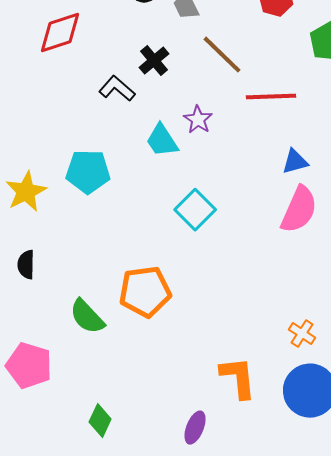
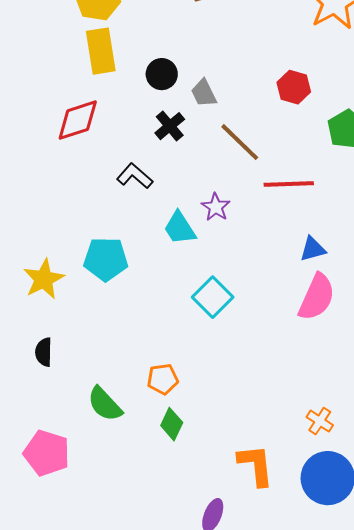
black cross: (154, 61) -> (170, 126), moved
orange pentagon: (145, 292) -> (163, 379), size x0.6
green diamond: (100, 421) -> (172, 424), moved

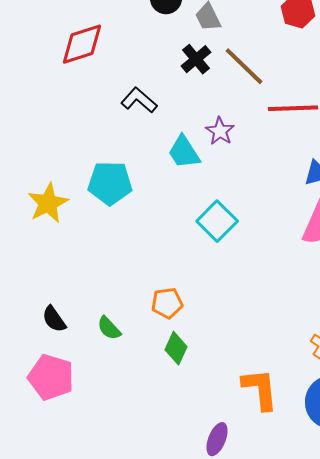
black cross: (170, 126) -> (196, 59), moved
black semicircle: (44, 352) -> (54, 319), moved, turned -36
green semicircle: (105, 404) -> (109, 328), size x0.7

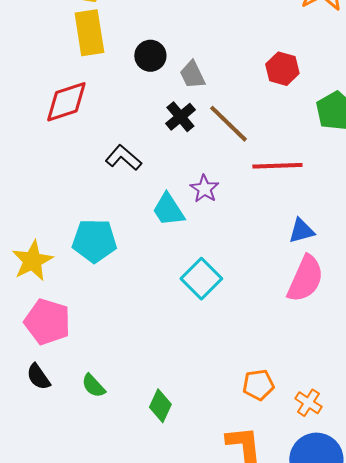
orange pentagon: (167, 303) -> (258, 385), moved
pink pentagon: (51, 377) -> (47, 322), moved

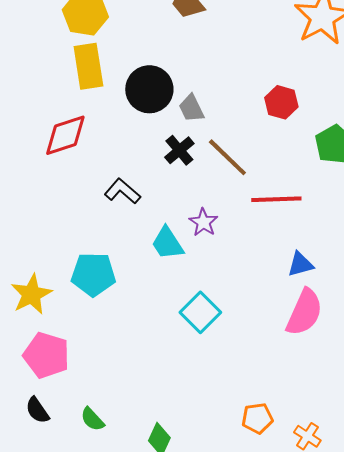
black circle: (150, 56) -> (149, 89), size x1.5

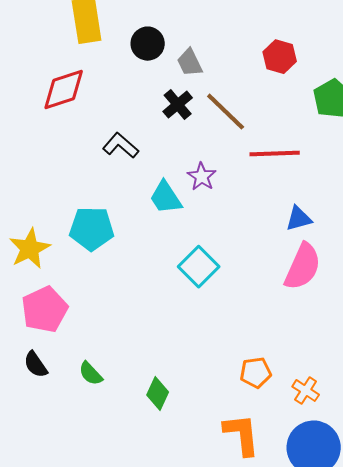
black circle: (149, 89) -> (148, 44), size x0.7
pink pentagon: (46, 355) -> (45, 310), turned 30

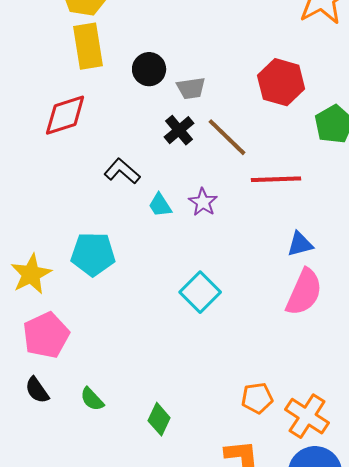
red hexagon: (280, 57) -> (281, 82), size x1.4
gray trapezoid: (190, 63) -> (191, 88), turned -72
cyan trapezoid: (166, 198) -> (160, 205), moved, size x0.7
orange cross: (306, 391) -> (307, 416), size x1.6

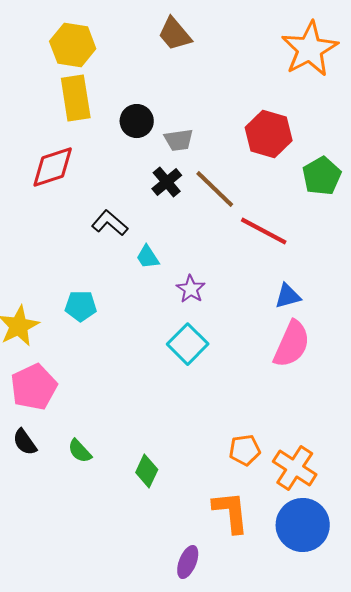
red line: (276, 179) -> (264, 231), turned 30
purple star: (203, 202) -> (191, 289), moved
cyan pentagon: (93, 254) -> (81, 306), size x0.7

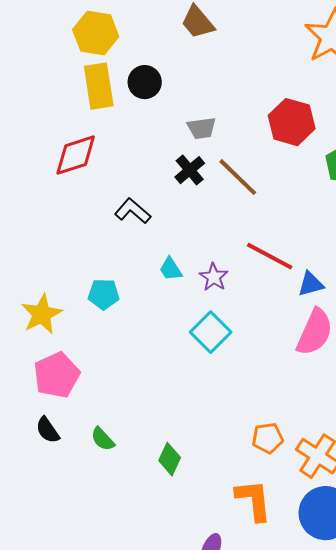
black circle: (137, 121) -> (145, 82), moved
red line: (264, 231) -> (270, 256), moved
cyan trapezoid: (148, 257) -> (171, 269), moved

